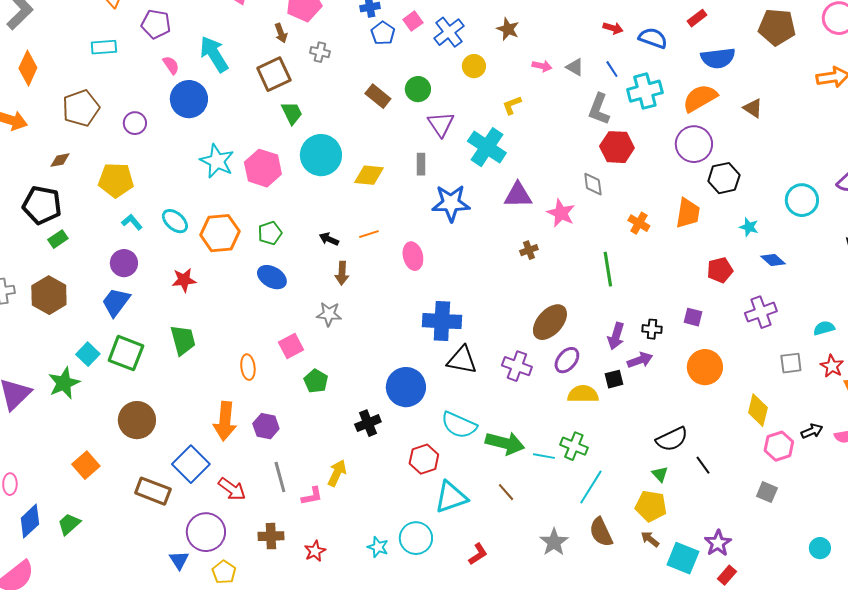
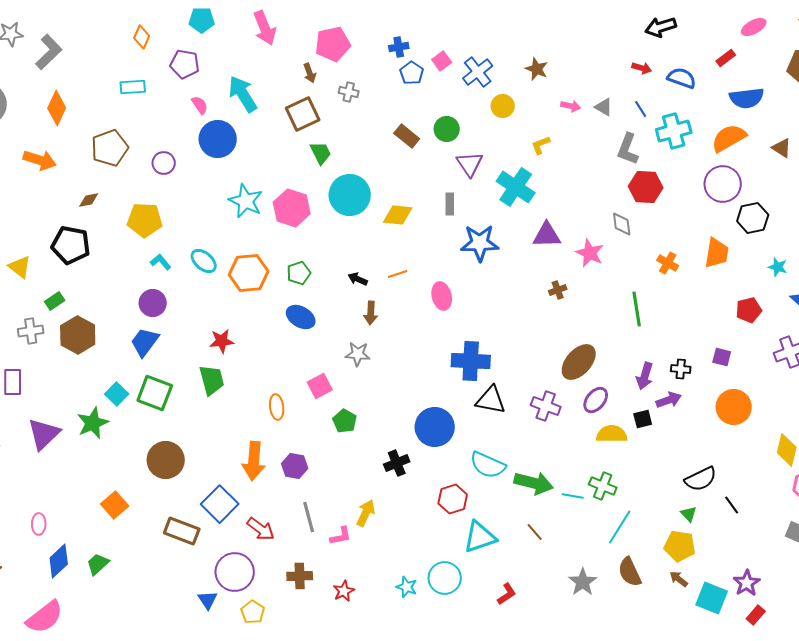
green rectangle: (58, 239) -> (55, 301), moved
red star: (184, 280) -> (222, 341), moved

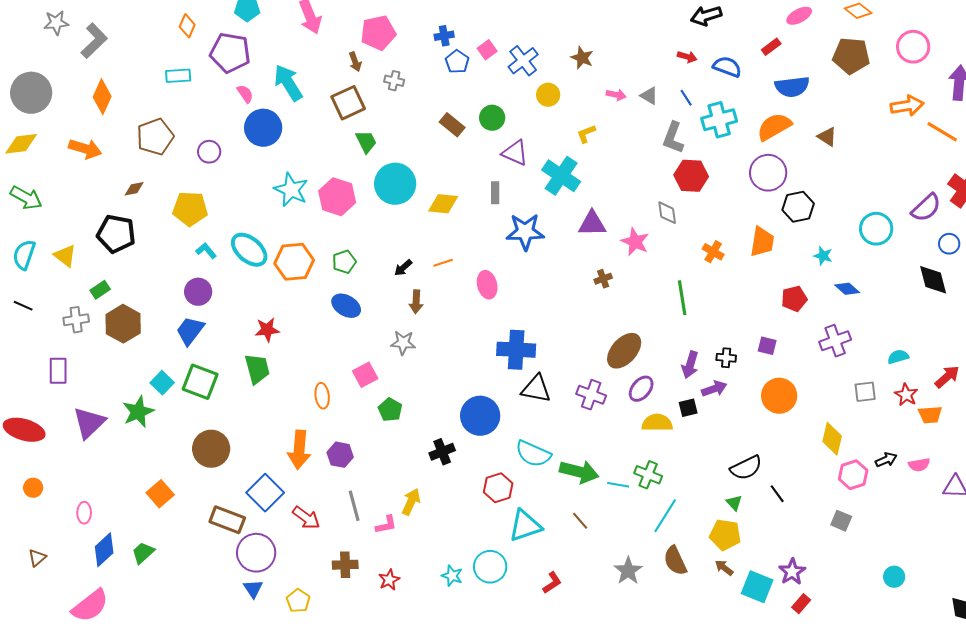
purple pentagon: (185, 64) -> (230, 53), size x1.4
purple triangle: (470, 164) -> (515, 153), turned -32
cyan ellipse: (204, 261) -> (249, 250), size x1.4
black arrow: (358, 279) -> (403, 268), turned -66
purple circle: (235, 572) -> (256, 553), moved

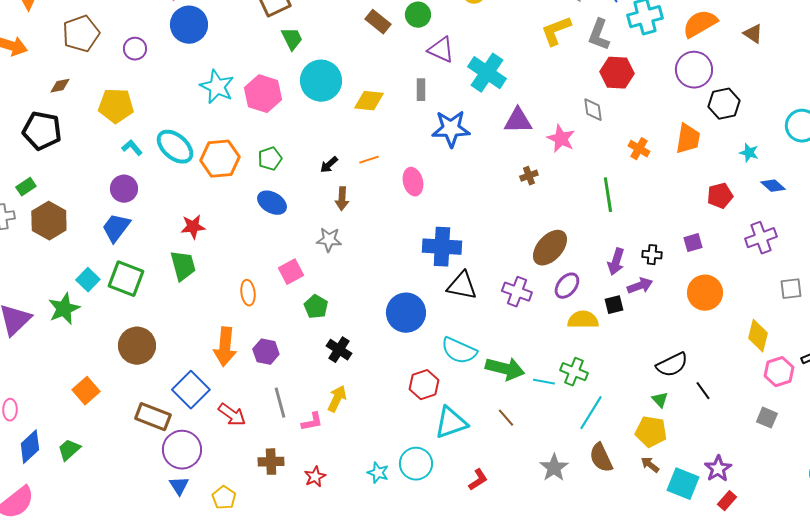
yellow L-shape: (586, 134) -> (556, 31), moved, size x1.6
purple square: (767, 346) -> (693, 243), turned -30
black cross: (442, 452) -> (339, 350), moved, turned -35

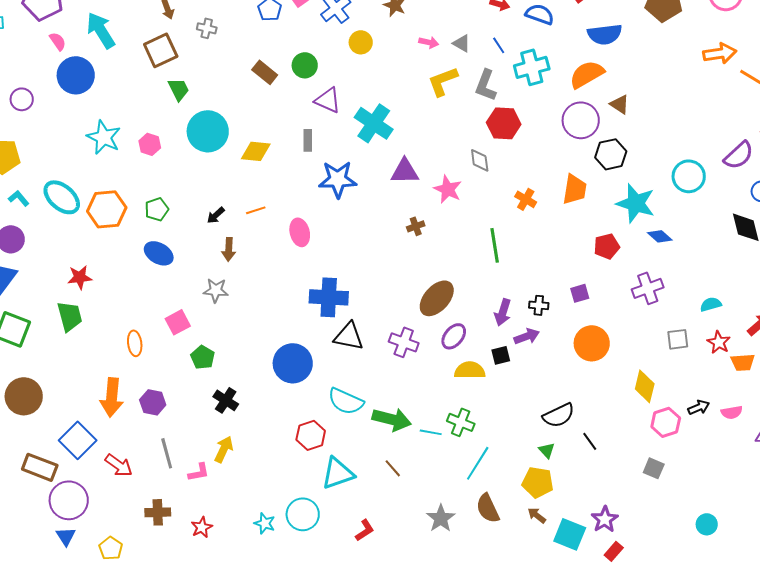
brown triangle: (753, 34) -> (620, 104), moved
pink hexagon: (263, 94) -> (150, 144), size x0.6
cyan star: (749, 153) -> (636, 203), size x2.0

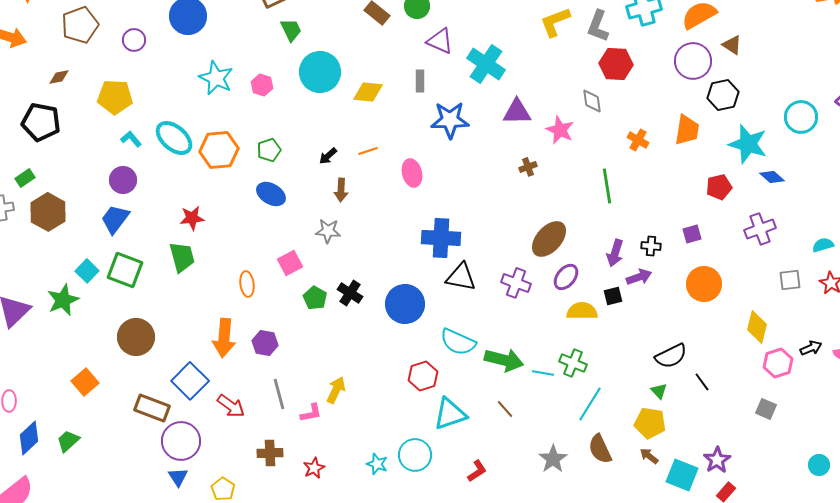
black cross: (226, 400) -> (350, 293), moved

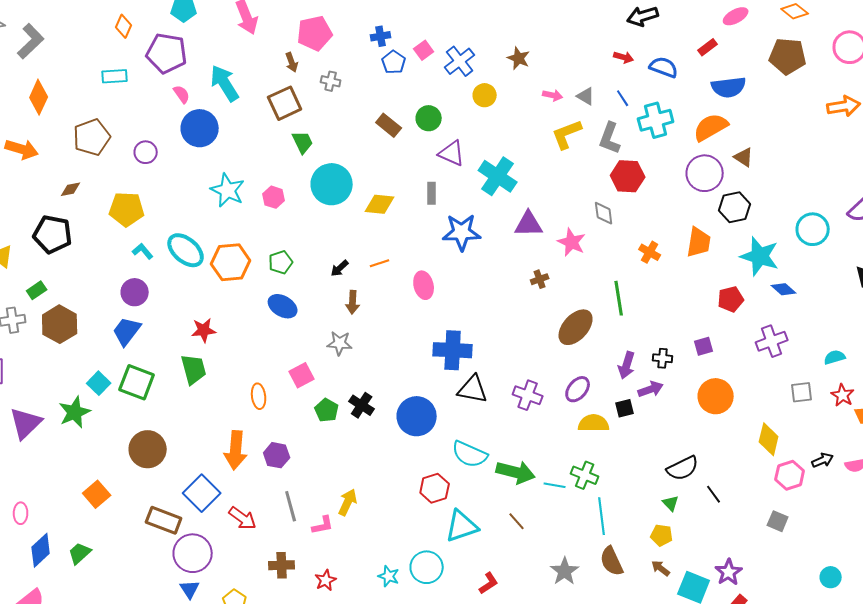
brown ellipse: (549, 239) -> (576, 327), moved
cyan line: (590, 404) -> (602, 516), turned -39
yellow pentagon: (650, 423) -> (662, 535), size x0.7

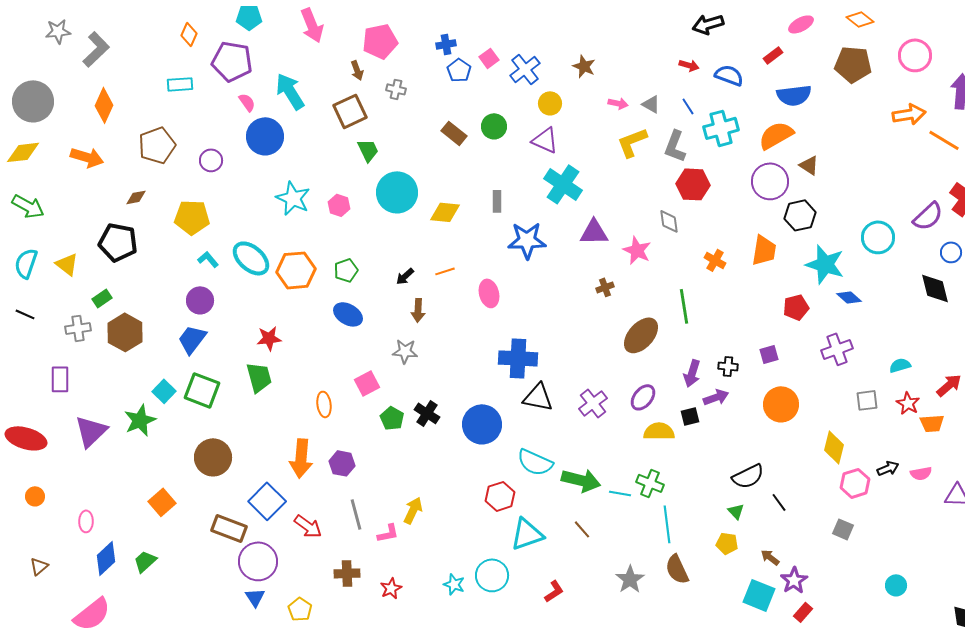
purple triangle: (452, 153) -> (545, 140), moved
purple cross: (528, 395) -> (593, 403), turned 32
brown arrow: (661, 568) -> (770, 557), moved

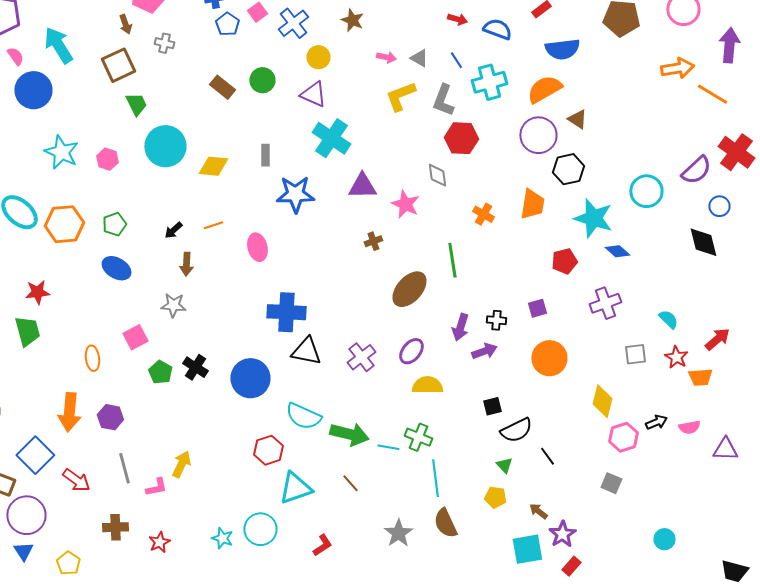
cyan semicircle: (900, 365) -> (668, 319), turned 60
black square: (690, 416) -> (492, 406), moved
cyan square: (759, 595) -> (527, 549), turned -32

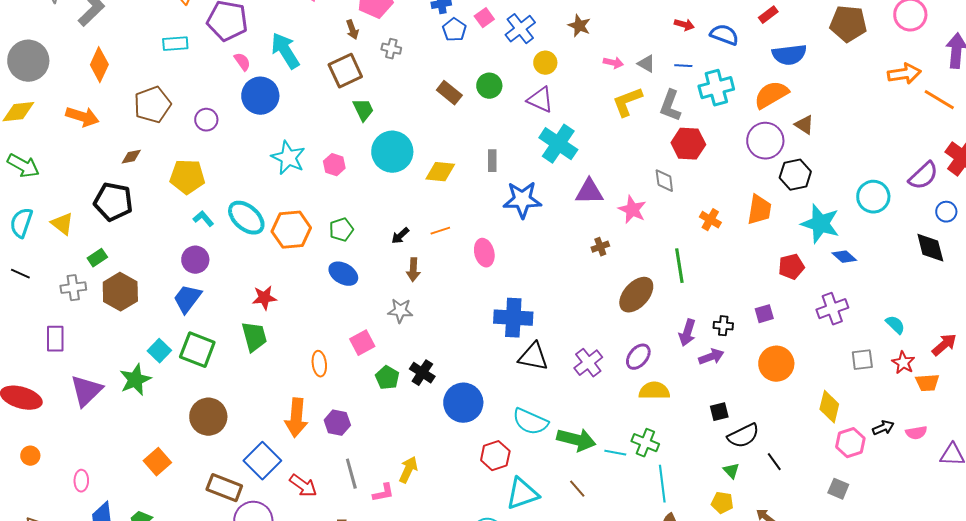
blue line: (456, 60) -> (683, 66), turned -54
blue circle: (250, 378) -> (463, 403), moved

